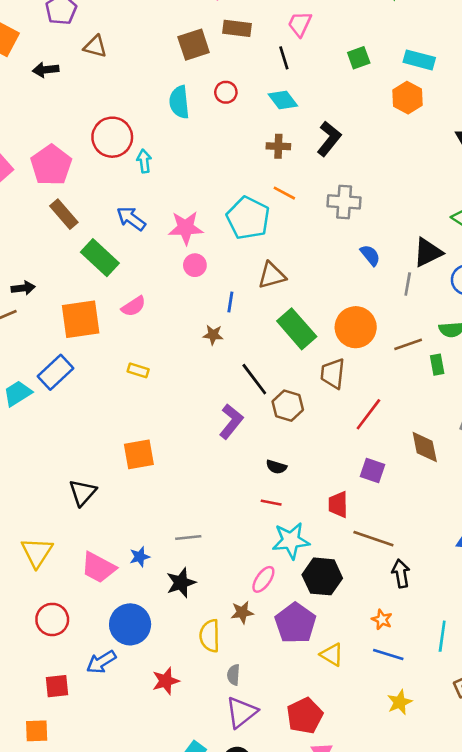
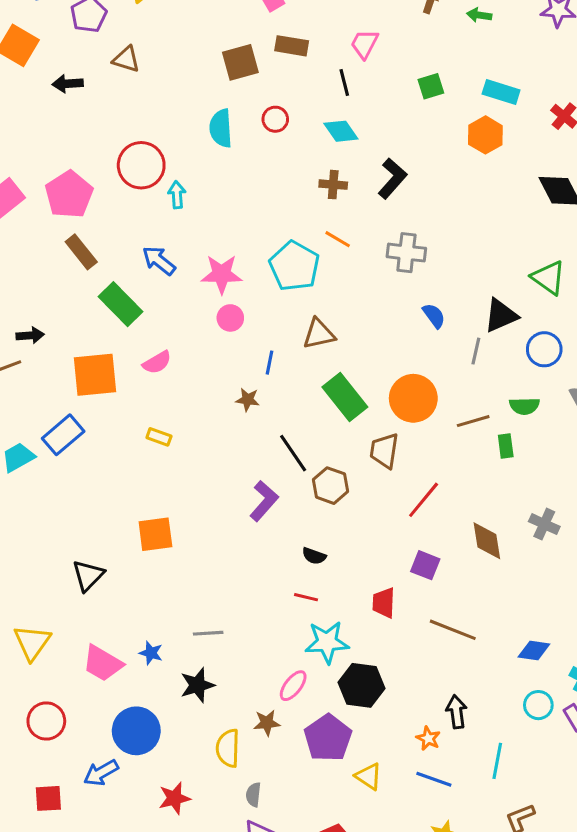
brown line: (373, 539) -> (453, 630), moved
blue star: (140, 557) -> (151, 653), turned 30
black arrow: (401, 573) -> (456, 712), moved

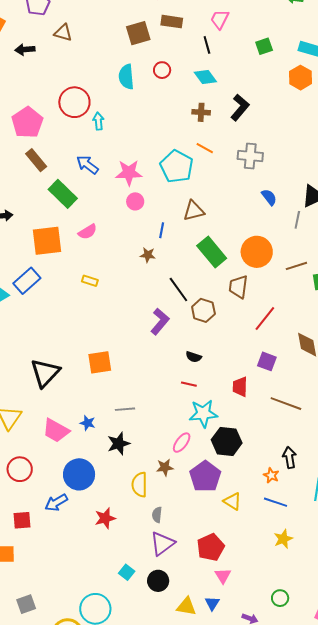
orange square: (155, 534) -> (100, 362), moved
black triangle: (88, 576) -> (45, 373), size x1.4

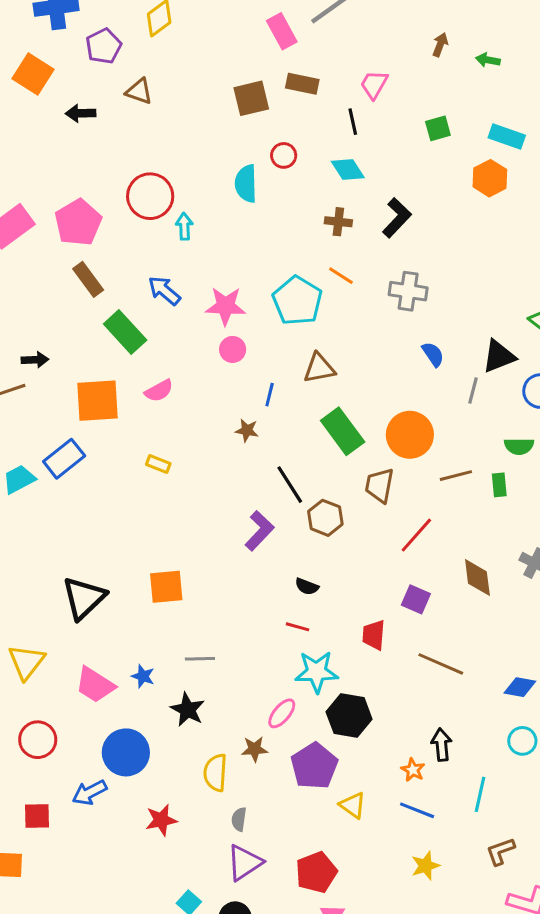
cyan semicircle: (126, 77) -> (246, 184), moved
brown line: (296, 266) -> (456, 476), moved
black star: (119, 444) -> (188, 710), turned -30

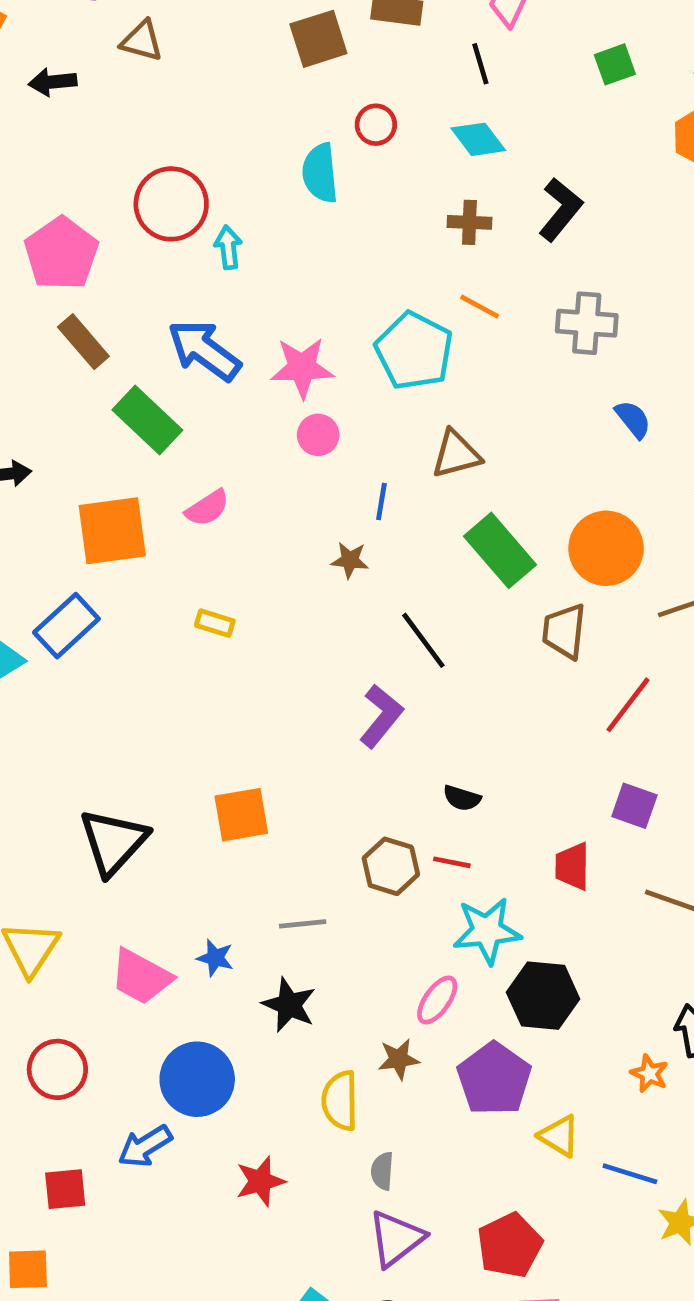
blue arrow: (164, 291) -> (204, 350), size x1.4
brown hexagon: (325, 518) -> (391, 866), moved
blue line: (417, 810) -> (630, 1174), moved

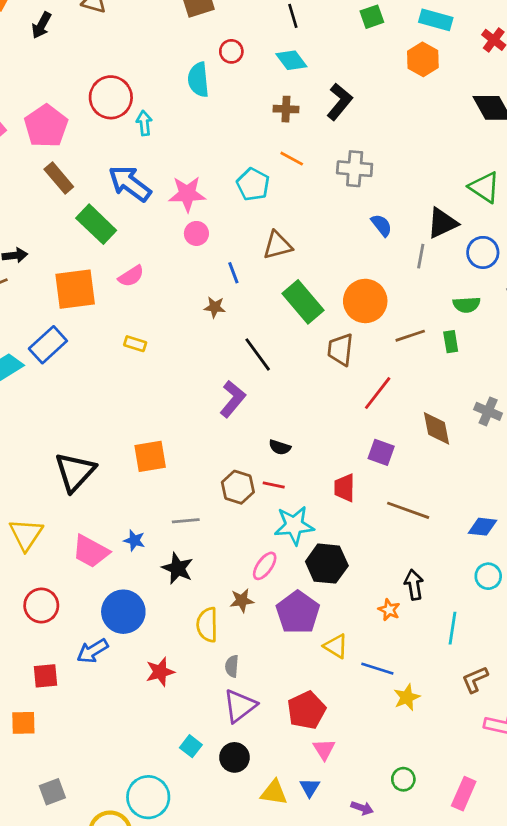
black arrow: (53, 82) -> (41, 25), turned -56
cyan pentagon: (414, 351) -> (253, 184), size x0.7
blue line: (381, 502) -> (233, 273), turned -30

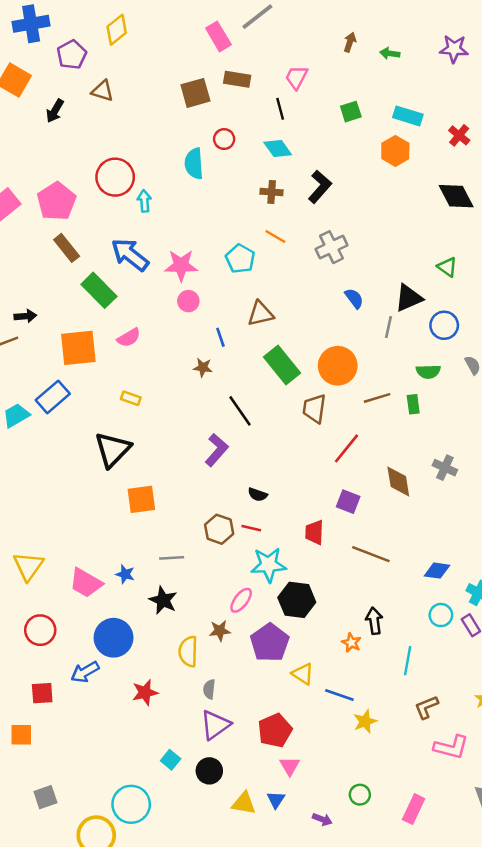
gray cross: (355, 169) -> (332, 247), turned -32
green triangle: (484, 187) -> (447, 267), size x0.7
black triangle: (75, 472) -> (113, 450), moved

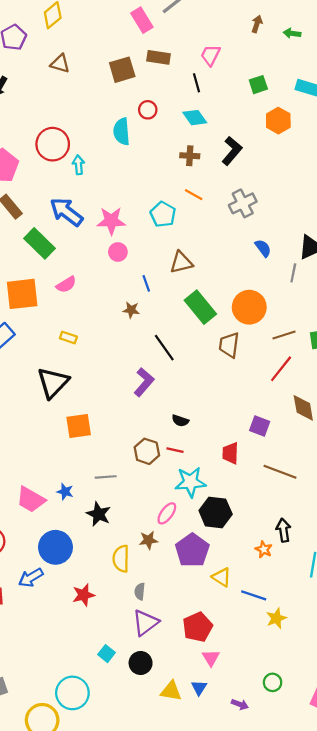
brown triangle: (103, 91) -> (60, 64), moved
orange hexagon: (395, 151) -> (278, 121), moved
red line: (347, 448) -> (281, 369), moved

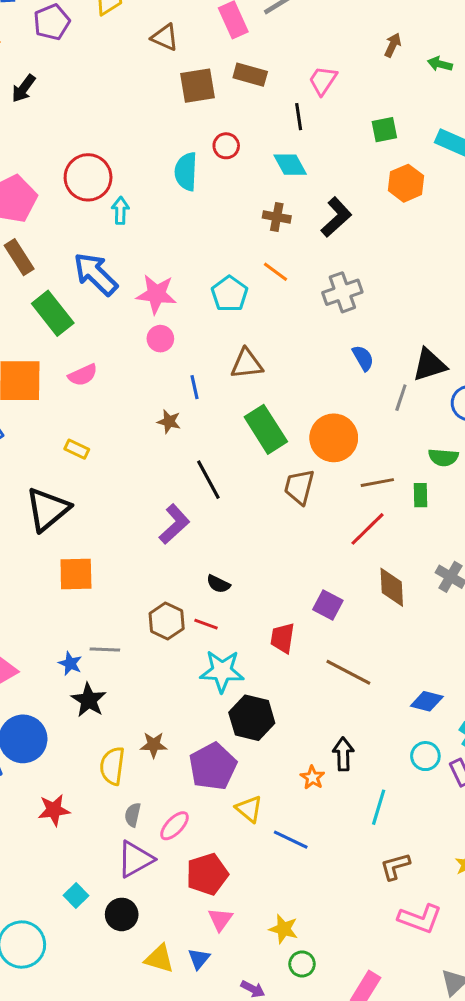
brown triangle: (60, 64) -> (165, 37), moved
blue star: (65, 492) -> (70, 663), moved
pink ellipse: (167, 513) -> (175, 826), moved
yellow star: (276, 618) -> (284, 929), moved, turned 30

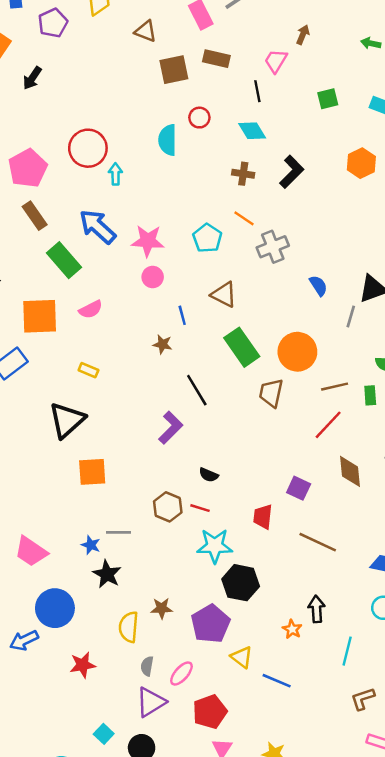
brown arrow: (393, 45) -> (303, 35), moved
orange hexagon: (406, 183) -> (361, 163), moved
gray cross: (342, 292) -> (273, 247), moved
brown triangle: (247, 364) -> (224, 295), turned 36

